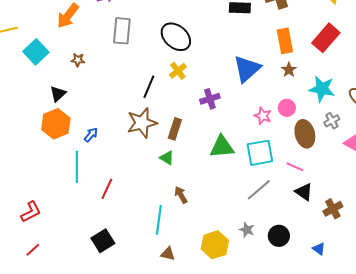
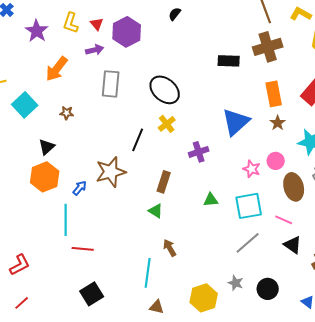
brown star: (142, 123) -> (111, 172), moved
green triangle: (222, 147) -> (211, 200), size x0.6
red line: (107, 189) -> (83, 249), moved, turned 70

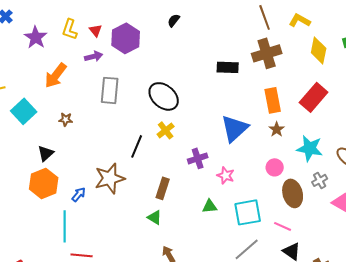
pink star: (252, 169) -> (226, 175), moved

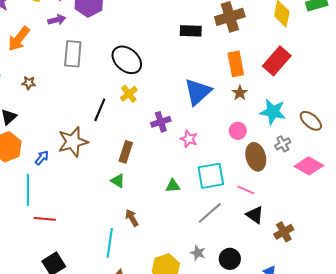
green triangle: (210, 206) -> (173, 186), moved

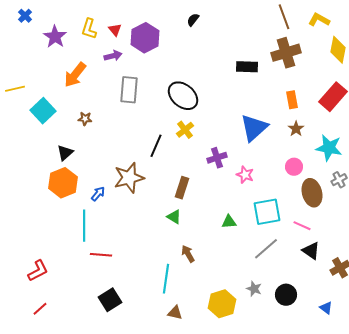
orange rectangle: (236, 64) -> (292, 100), size x0.7

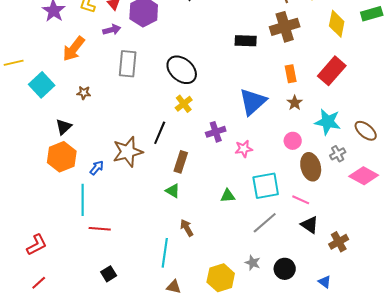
black line: (156, 146) -> (160, 133), moved
pink star: (245, 175) -> (244, 149), turned -30
black square: (110, 300) -> (109, 274), size x0.7

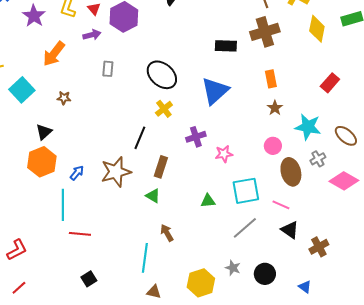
gray rectangle: (128, 64) -> (108, 69), size x0.6
red rectangle: (332, 71) -> (330, 83), moved, size x0.7
blue triangle: (253, 102) -> (215, 91), moved
brown star: (128, 152) -> (116, 172), moved

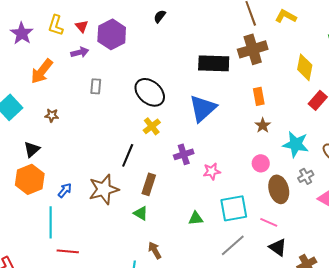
yellow diamond: (317, 29) -> (305, 67), moved
black rectangle: (226, 46) -> (214, 63), size x1.4

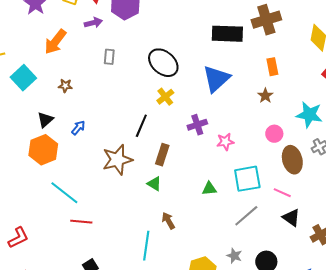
brown star: (263, 125) -> (265, 96), moved
blue arrow: (65, 190) -> (78, 128), moved
cyan line: (51, 222) -> (64, 193), turned -52

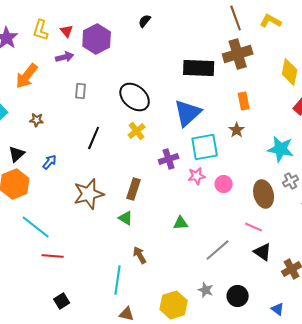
black line: (141, 126) -> (94, 138), moved
pink circle: (274, 134) -> (224, 184), moved
cyan square: (247, 179) -> (205, 147), moved

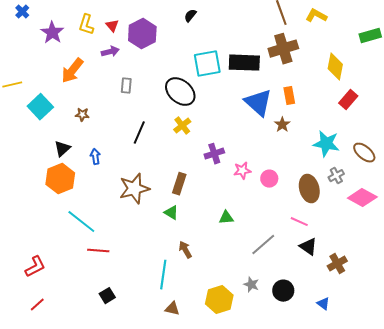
blue triangle: (188, 113) -> (258, 103), moved, turned -36
cyan square: (205, 147) -> (207, 64), moved
blue arrow: (50, 162) -> (95, 157), turned -49

